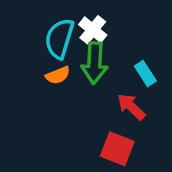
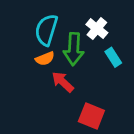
white cross: (93, 30) -> (97, 29), moved
red arrow: (131, 107) -> (63, 82), moved

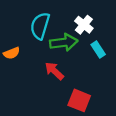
green arrow: (74, 49) -> (64, 42), turned -100
orange semicircle: (45, 59) -> (12, 53), moved

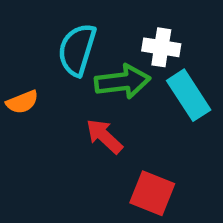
white cross: (84, 25) -> (161, 47), turned -30
cyan rectangle: (98, 50) -> (189, 95), size x1.5

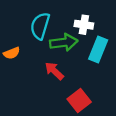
cyan rectangle: (189, 95) -> (98, 50), turned 55
red square: (152, 193) -> (79, 100), turned 30

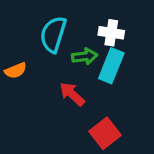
green arrow: (64, 42) -> (85, 56), size x0.7
cyan rectangle: (98, 50) -> (111, 66), moved

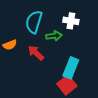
cyan rectangle: (111, 66) -> (71, 68), moved
red arrow: (72, 94) -> (36, 53), moved

